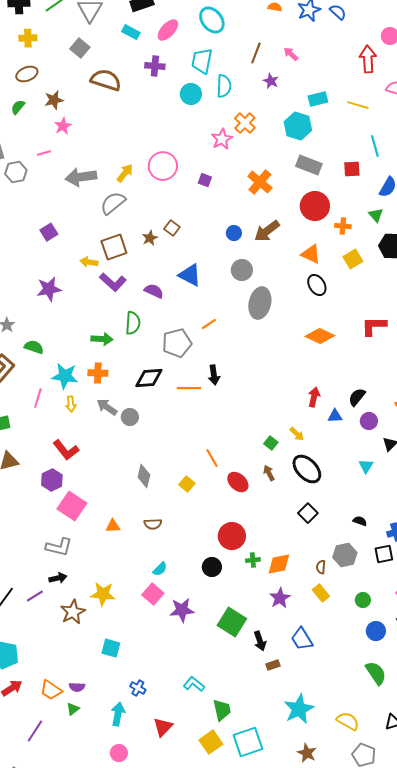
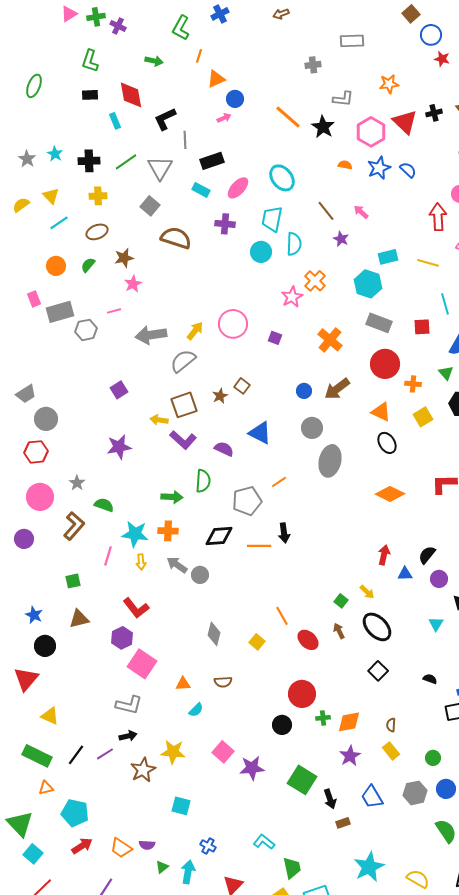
brown line: (256, 53) -> (326, 211), turned -60
gray hexagon: (345, 555) -> (415, 793), moved
cyan semicircle: (160, 569) -> (196, 710), moved
green triangle: (73, 709) -> (162, 867), moved

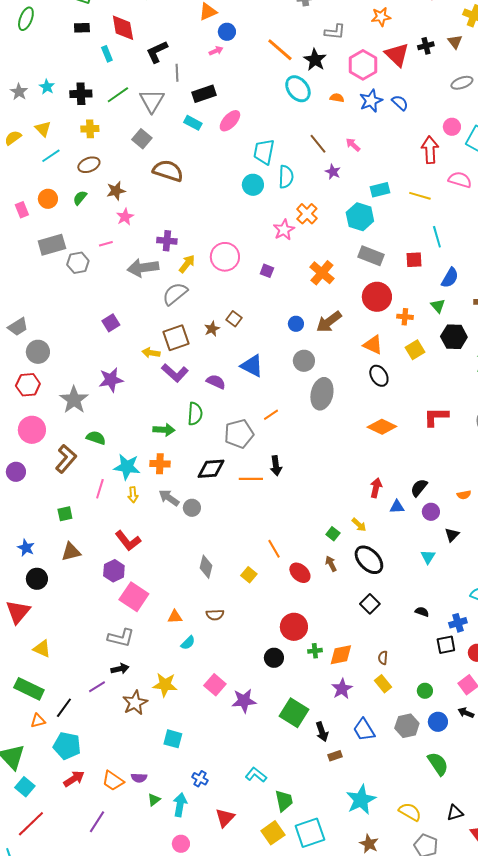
cyan ellipse: (282, 178) -> (298, 89), moved
purple cross: (225, 224) -> (167, 241), moved
pink rectangle: (34, 299) -> (22, 210), moved
gray star: (77, 483) -> (74, 400), moved, size x1.8
black line: (76, 755) -> (64, 708), moved

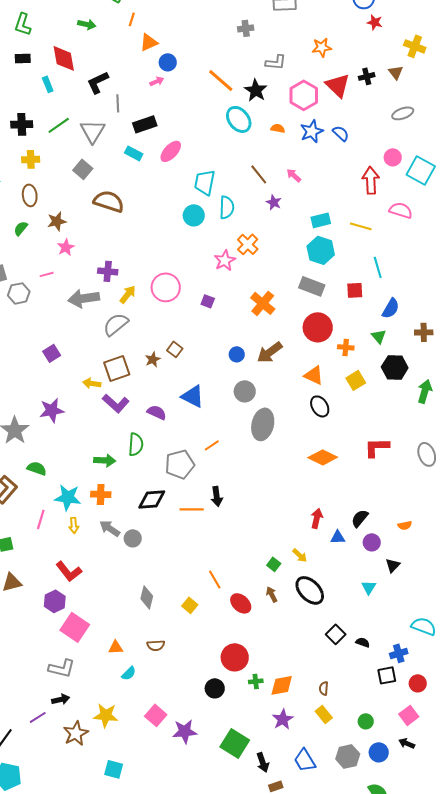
brown ellipse: (89, 165) -> (30, 195), turned -75
cyan hexagon: (360, 217) -> (321, 250), moved
black square: (370, 604) -> (336, 634), moved

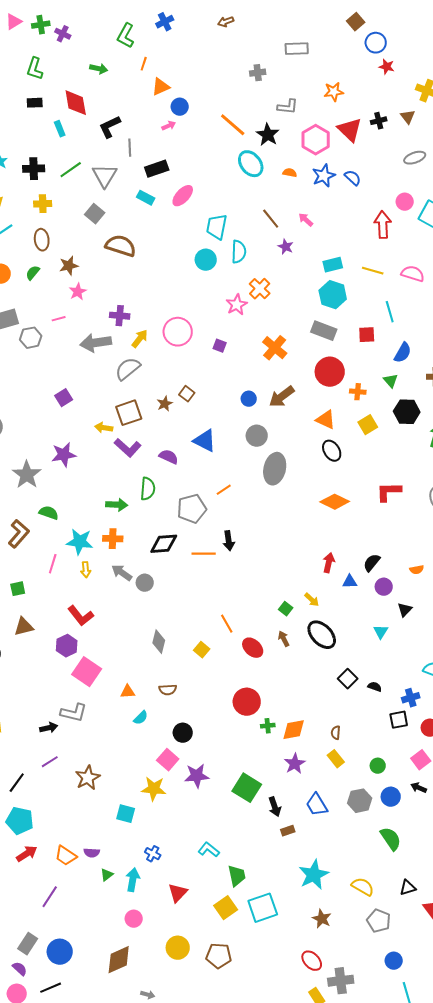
pink semicircle: (401, 210) -> (413, 274), moved
black circle: (215, 688) -> (183, 733), moved
black arrow: (61, 699) -> (49, 728), moved
yellow star: (106, 715) -> (154, 789), moved

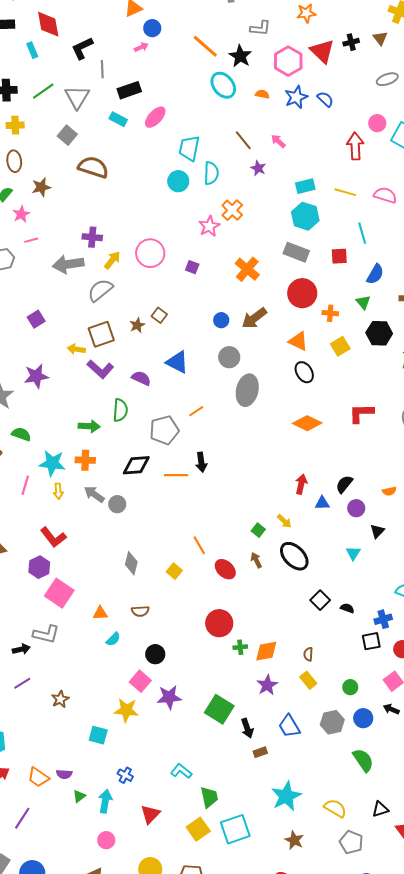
pink star: (78, 292) -> (21, 214), moved
brown star: (88, 778) -> (60, 699), size x0.7

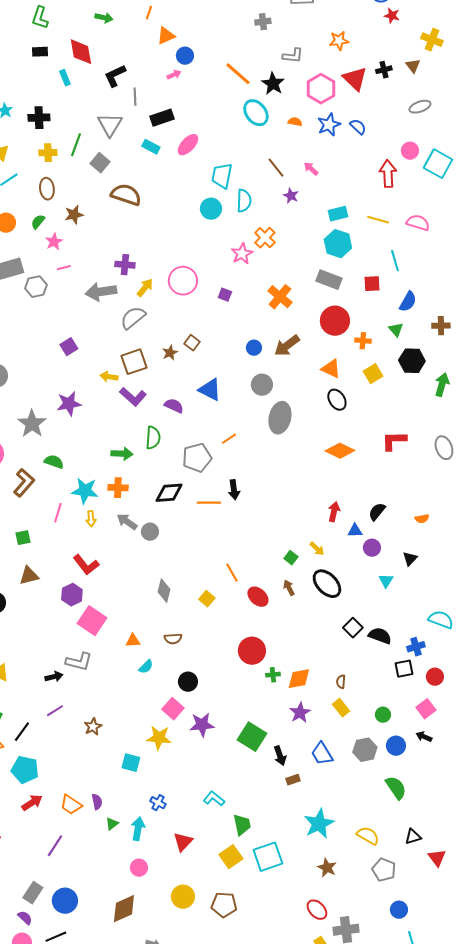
green line: (43, 91) -> (76, 145), moved, turned -35
purple circle: (356, 508) -> (372, 548), moved
black semicircle: (347, 608) -> (380, 636), size x1.6
purple semicircle: (64, 774) -> (97, 802), turned -105

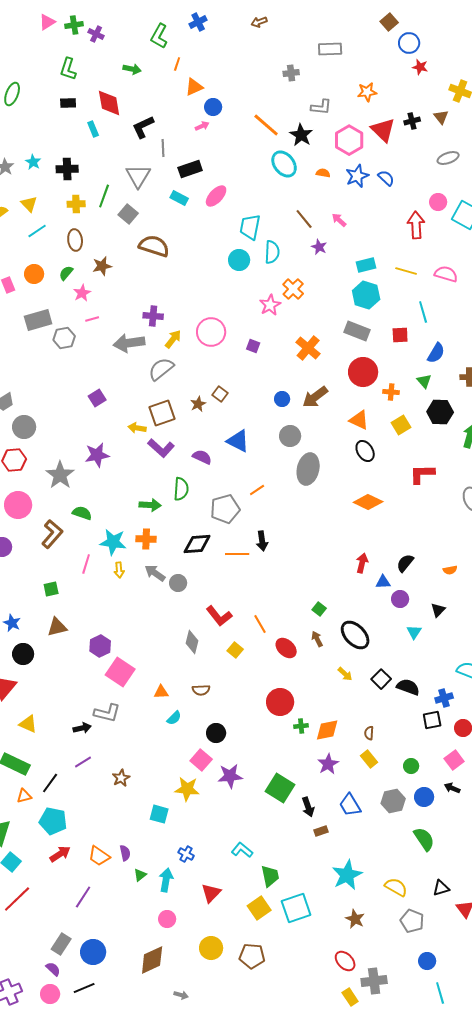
red L-shape: (394, 441) -> (422, 474), moved
yellow arrow: (317, 549) -> (345, 674), moved
red L-shape: (86, 565) -> (219, 616), moved

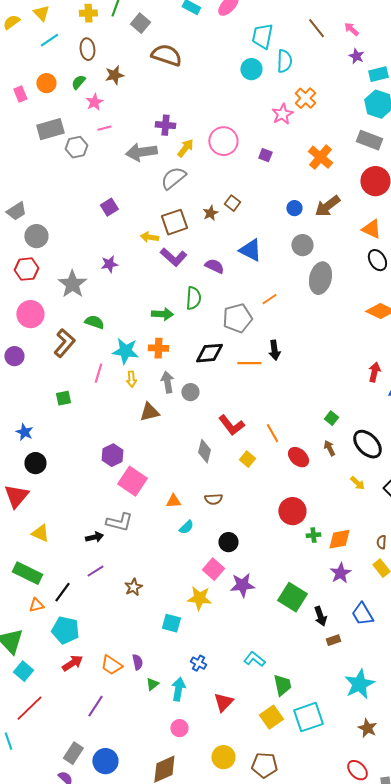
purple star: (319, 247) -> (356, 56), moved
purple star: (97, 455) -> (109, 264), size x0.7
gray arrow: (155, 573) -> (167, 382), turned 45
brown triangle: (57, 627) -> (149, 412), moved

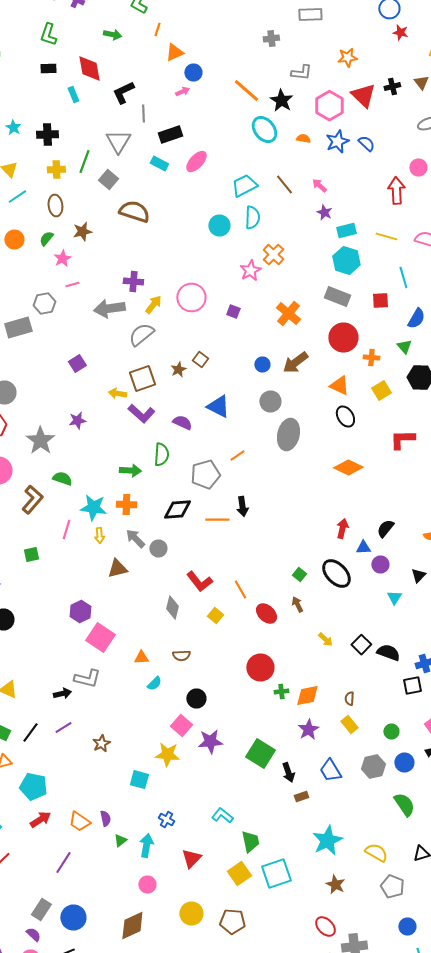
cyan trapezoid: (262, 36) -> (244, 186), moved, turned 52
gray rectangle: (50, 129) -> (18, 328), moved
gray arrow: (167, 382) -> (135, 538), turned -35
black ellipse: (367, 444) -> (336, 574), moved
black line: (62, 592) -> (30, 732), moved

